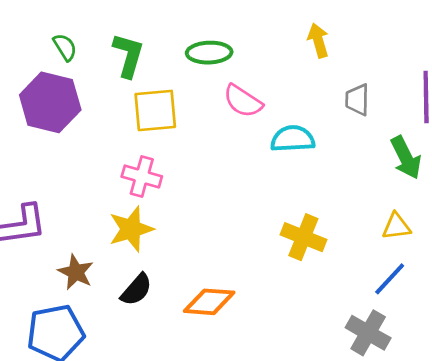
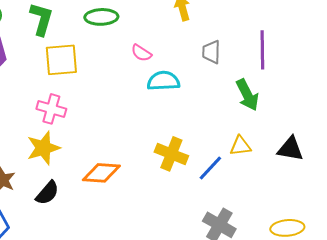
pink semicircle: (243, 101) -> (141, 53), moved, size x0.7
blue line: (390, 279) -> (210, 168), moved
orange diamond: (209, 302) -> (101, 173), moved

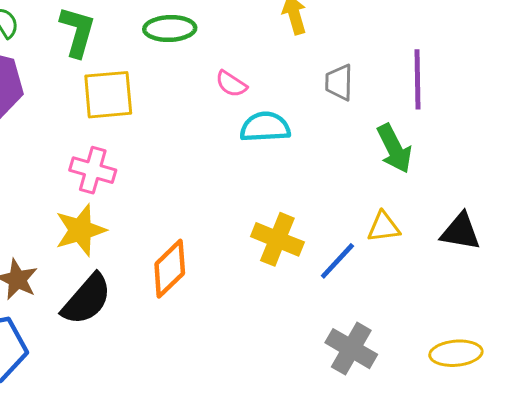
orange diamond: (101, 173) -> (170, 269), turned -48
black semicircle: (47, 193) -> (87, 299), size x1.4

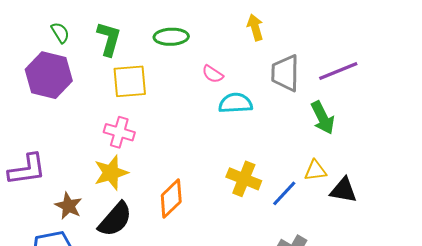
purple line: (417, 79) -> (338, 71), turned 69
gray trapezoid: (339, 82) -> (285, 73), size x1.5
black triangle: (461, 232) -> (343, 190), moved

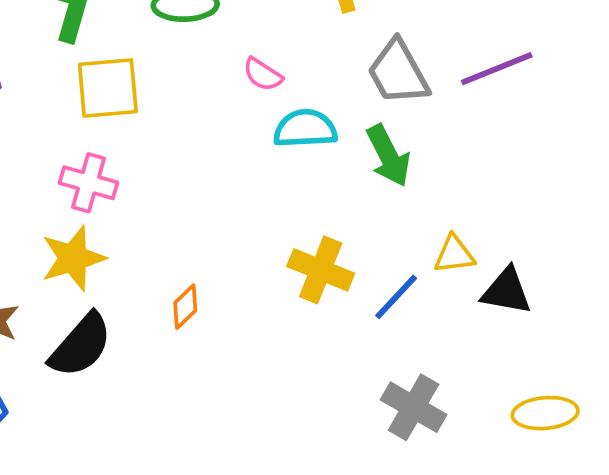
gray trapezoid: (285, 73) -> (398, 72), turned -30
green arrow: (323, 118) -> (388, 156), moved
orange diamond: (171, 199) -> (185, 307), size x0.6

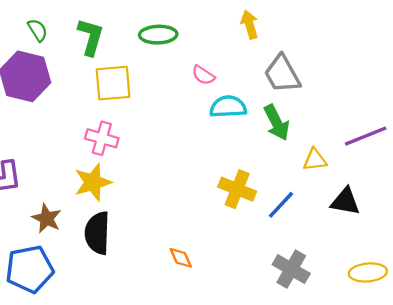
purple line: (497, 69) -> (366, 136), moved
yellow triangle: (454, 254) -> (315, 160), moved
orange diamond: (185, 307) -> (181, 258), moved, turned -70
black semicircle: (81, 345) -> (97, 233), turned 141

